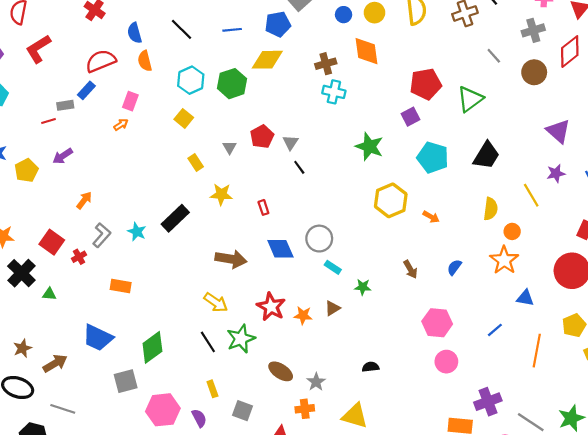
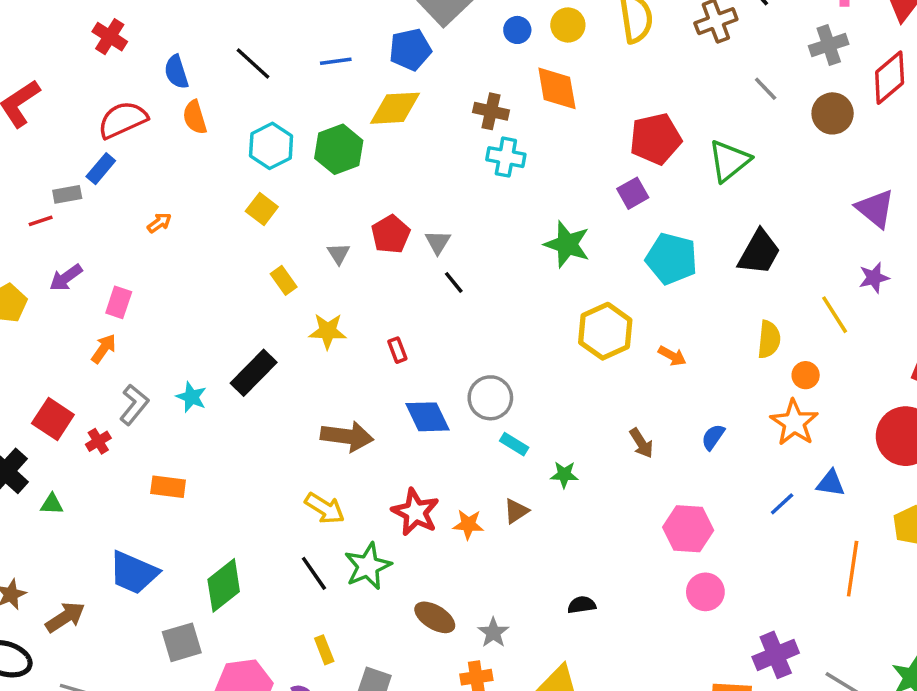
brown cross: (326, 64) -> (491, 111), turned 30
pink rectangle: (130, 101) -> (119, 302), moved
blue line: (495, 330) -> (782, 504), moved

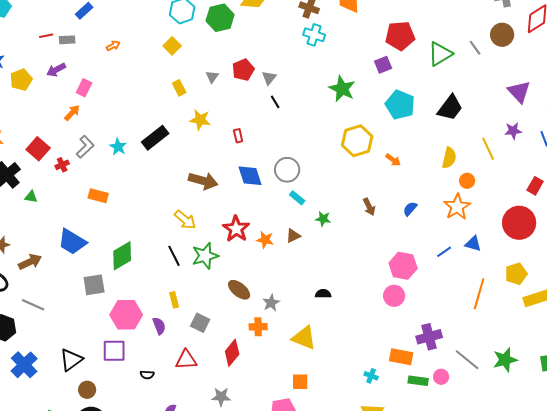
gray line: (766, 89) -> (475, 48), moved
gray rectangle: (67, 194) -> (67, 40), moved
pink hexagon: (688, 529) -> (403, 266), moved

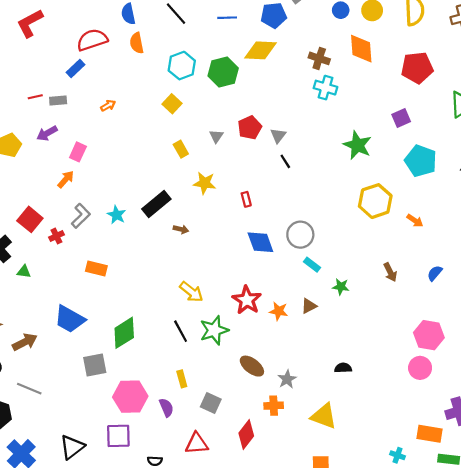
red pentagon: (400, 36) -> (417, 68), moved
brown arrow: (203, 181) -> (181, 229), moved, size x0.5

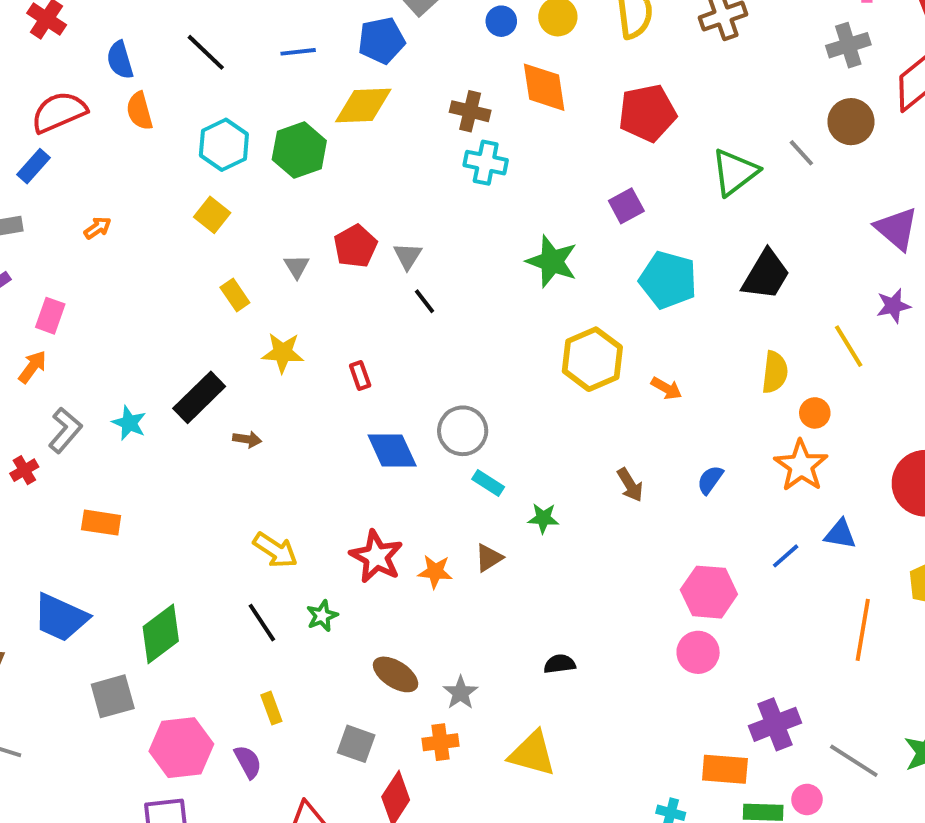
green star: (214, 330) -> (322, 616), size x0.6
gray square: (211, 403) -> (356, 744), moved

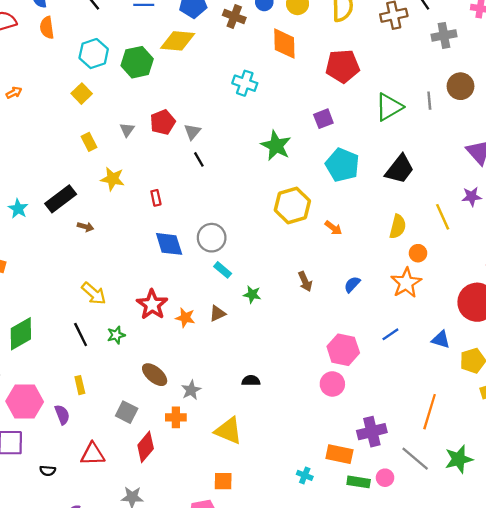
gray cross: (848, 45) -> (444, 35), moved
brown cross: (470, 111) -> (234, 16), moved
gray line: (801, 153) -> (429, 101), turned 30
blue triangle: (840, 534) -> (441, 340), moved
orange line: (863, 630) -> (430, 412), moved

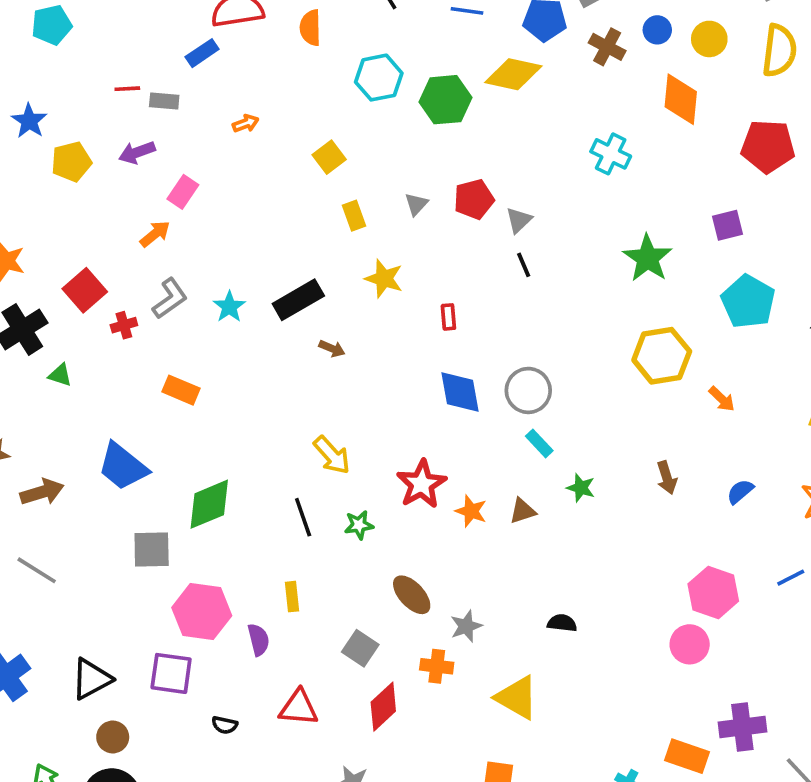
yellow square: (82, 94) -> (329, 157), moved

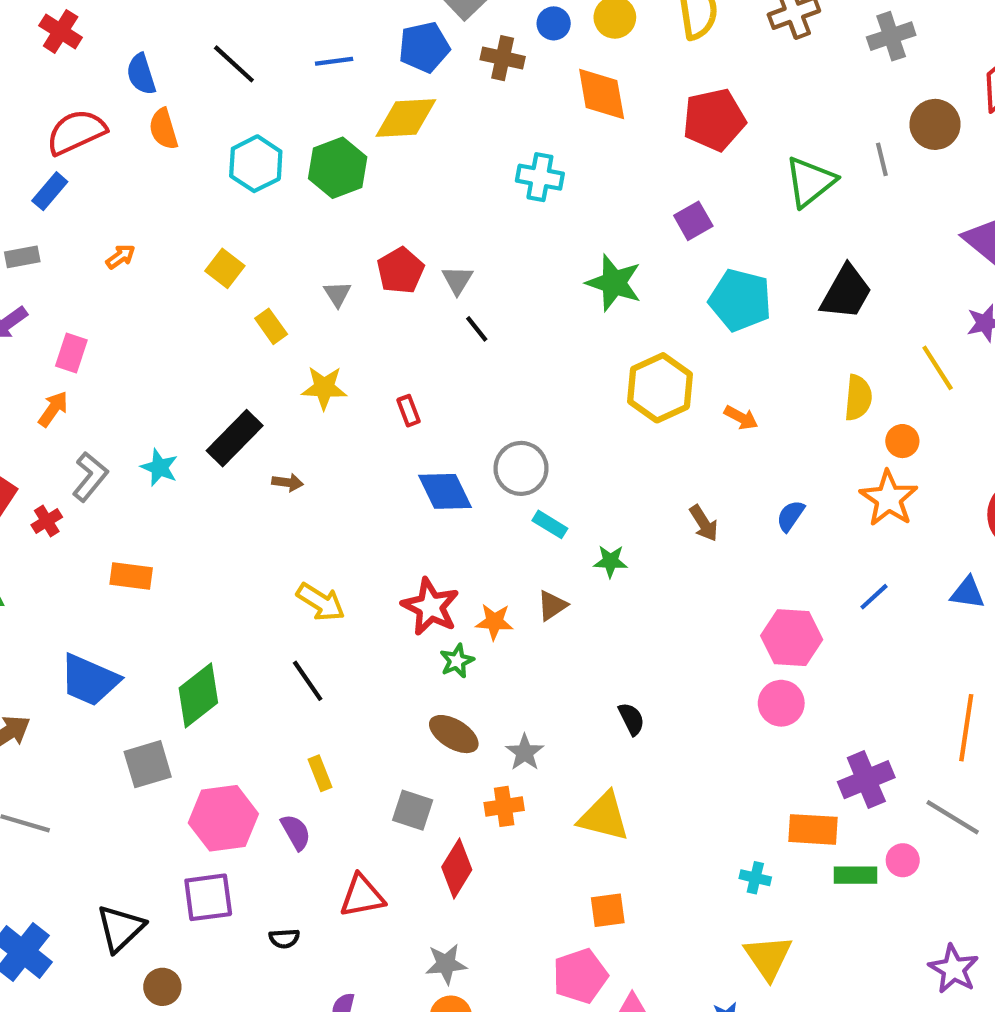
green star: (359, 525) -> (457, 661), moved
black semicircle: (562, 623) -> (631, 719), turned 72

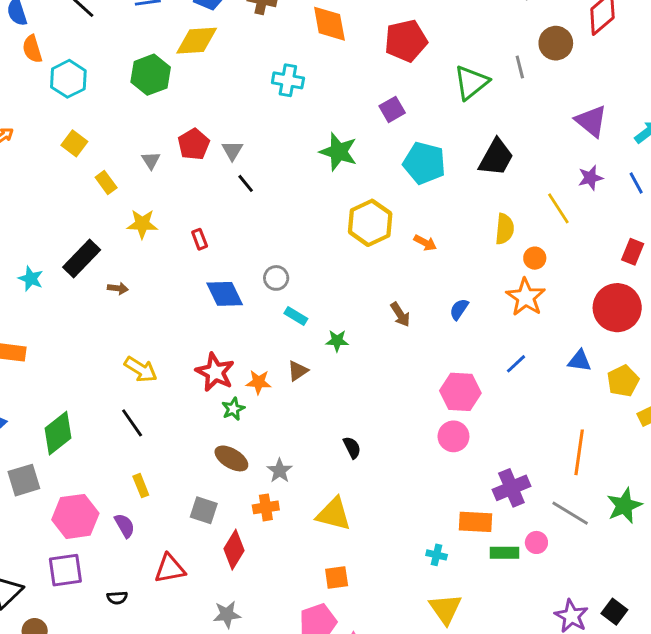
cyan hexagon: (256, 164) -> (68, 79), moved
gray circle: (521, 468) -> (276, 278), size x0.7

